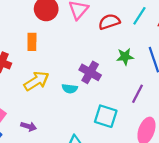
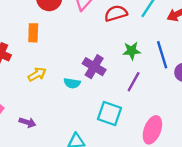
yellow arrow: (36, 81) -> (37, 74), size x0.7
purple line: (137, 94) -> (134, 82), moved

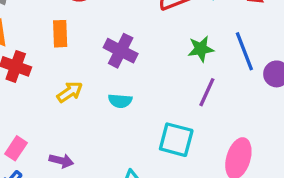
purple cross: (94, 67) -> (121, 51), moved

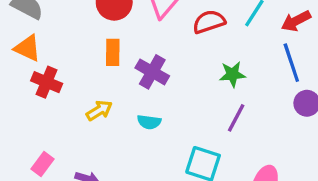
orange rectangle: (60, 34) -> (113, 52), moved
blue line: (244, 51) -> (291, 63), moved

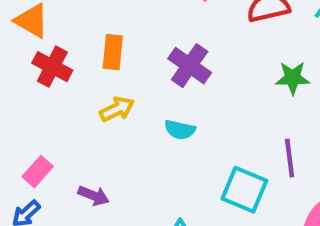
orange rectangle: (113, 52) -> (113, 52), moved
purple line: (236, 118) -> (290, 158), moved, turned -40

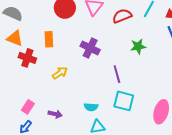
orange rectangle: (113, 52) -> (49, 39), moved
cyan semicircle: (180, 130) -> (91, 107), moved
purple line: (290, 158) -> (117, 74), moved

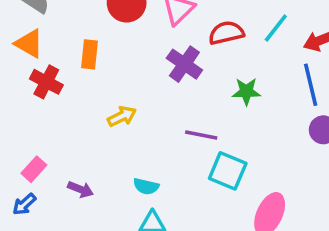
purple cross: (90, 48) -> (184, 64), moved
yellow arrow: (60, 73) -> (122, 116), moved
purple line: (117, 74) -> (201, 135), turned -72
cyan square: (124, 101) -> (228, 171), moved

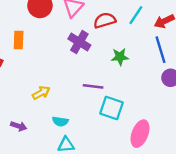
yellow arrow: (122, 116) -> (41, 93), moved

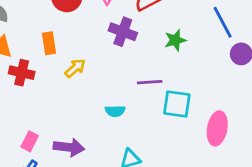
yellow arrow: (41, 93) -> (75, 68), moved
cyan semicircle: (60, 121) -> (115, 111), moved
purple arrow: (19, 126) -> (69, 147), size x1.5

